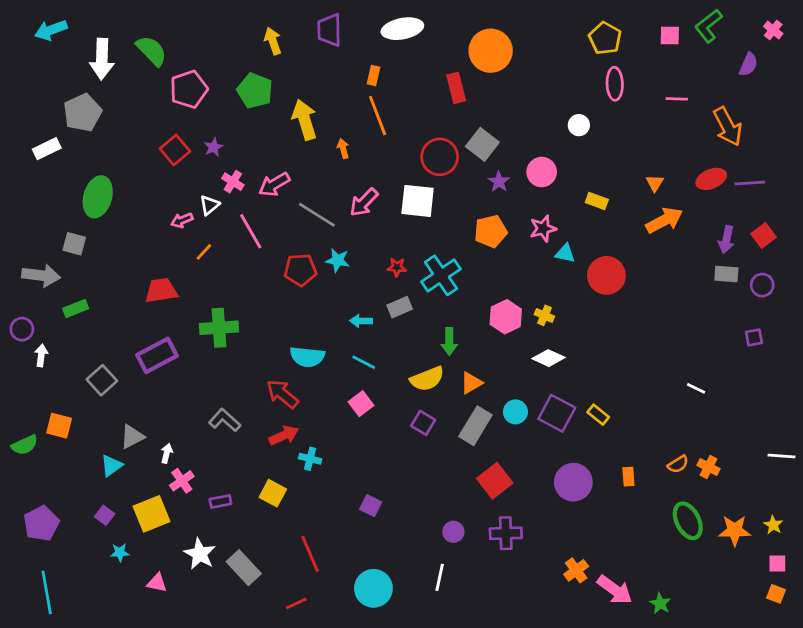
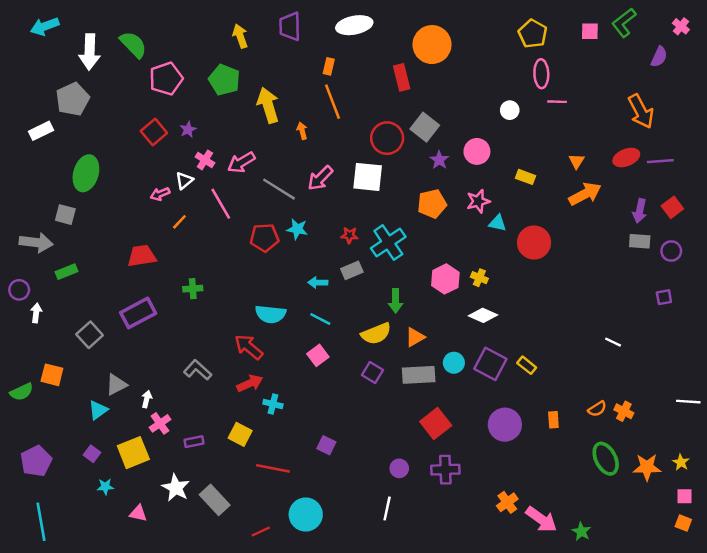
pink line: (677, 99) -> (557, 102), moved
green cross: (219, 328) -> (193, 289), size x0.6
gray rectangle: (475, 426) -> (419, 375), turned 56
red line: (310, 554) -> (273, 468), moved, turned -56
cyan circle: (373, 588) -> (306, 515), moved

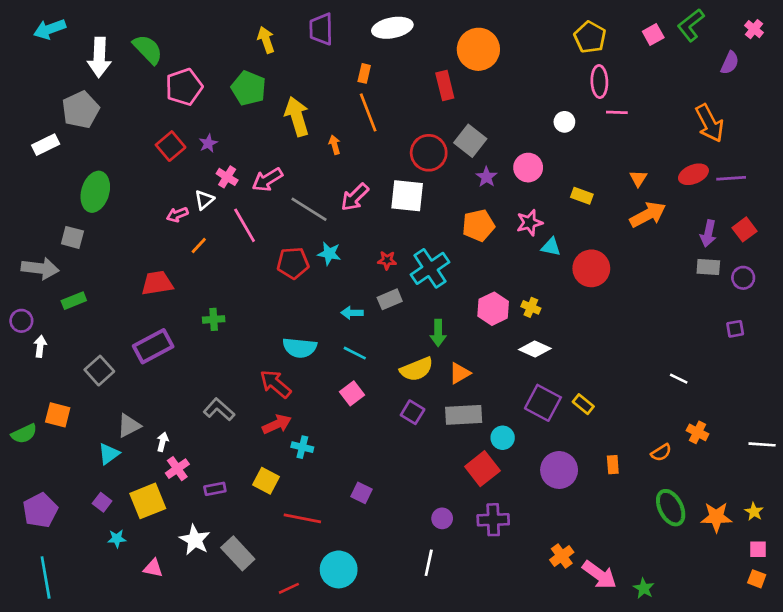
pink square: (590, 31) -> (653, 34), turned -30
cyan circle: (454, 363) -> (503, 438), moved
orange cross: (624, 411) -> (698, 432), moved

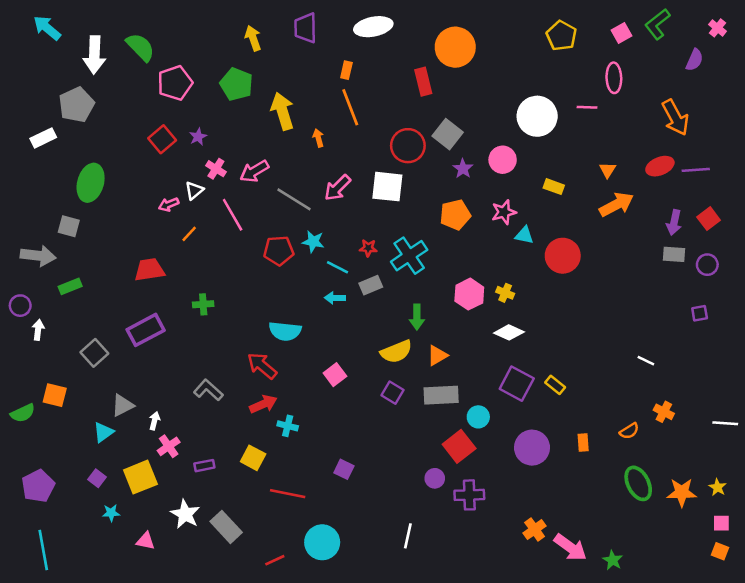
cyan arrow: (50, 29) -> (47, 28), turned 60
pink ellipse: (599, 82) -> (614, 78), moved
white circle: (564, 122) -> (537, 116), size x2.0
cyan line: (355, 353) -> (338, 267), moved
purple circle: (442, 518) -> (435, 478), moved

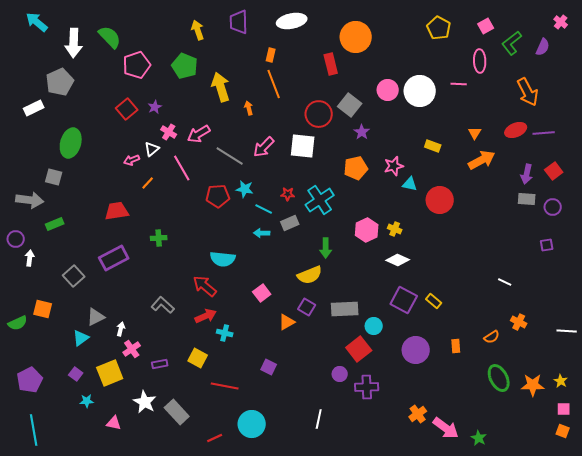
green L-shape: (657, 24) -> (512, 43), moved
pink circle: (503, 160) -> (388, 90), moved
orange triangle: (437, 355) -> (287, 322), moved

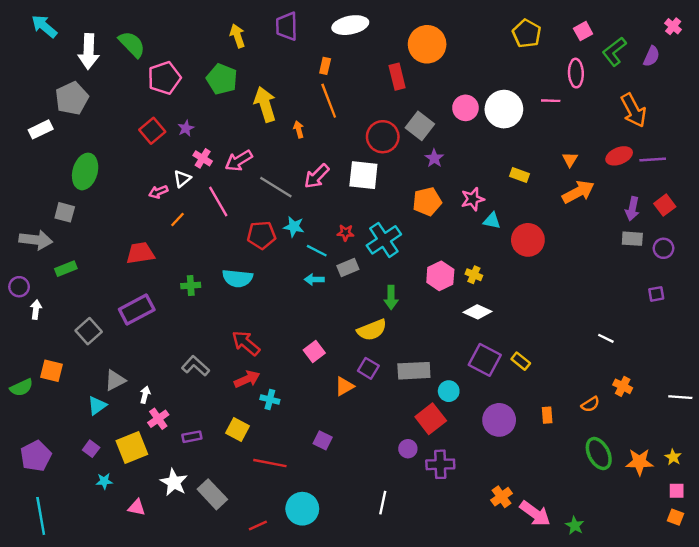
cyan semicircle: (223, 259) -> (237, 278), moved

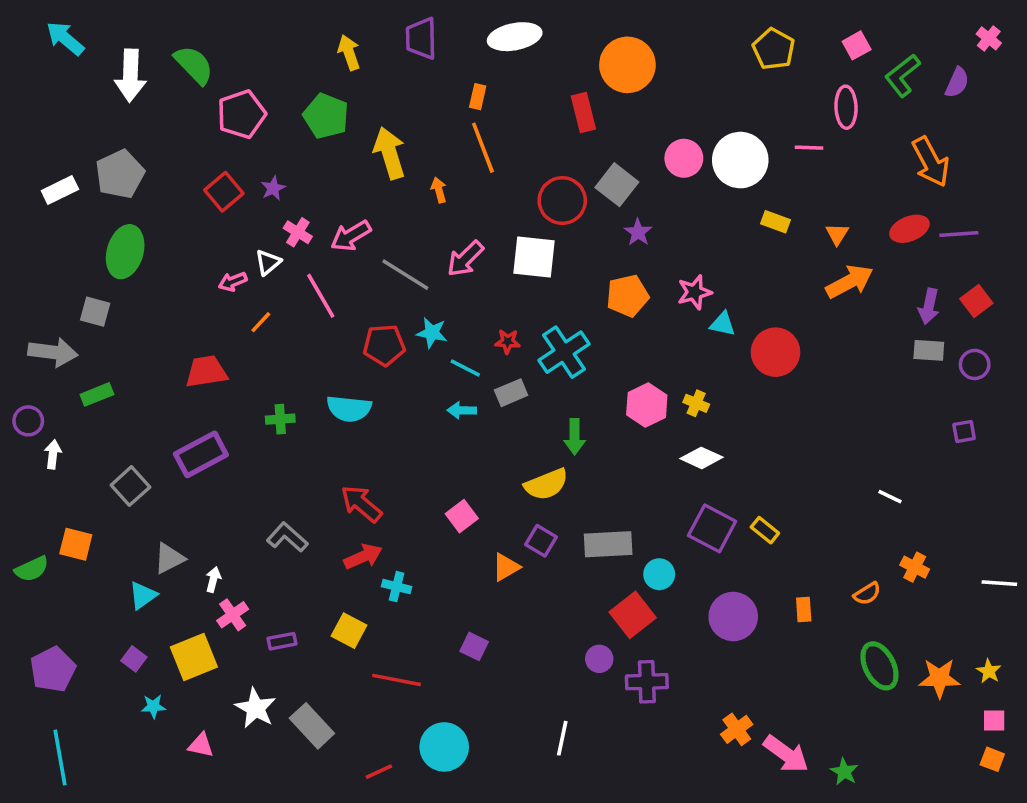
gray pentagon: (72, 98) -> (120, 174), moved
yellow rectangle: (519, 175) -> (775, 222), moved

